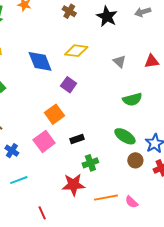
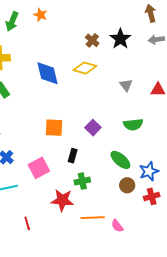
brown cross: (69, 11) -> (92, 40), moved
purple square: (69, 85) -> (93, 128), moved
orange square: (54, 114) -> (54, 128), turned 30
black rectangle: (77, 139) -> (73, 156), turned -64
pink square: (44, 141) -> (39, 168), moved

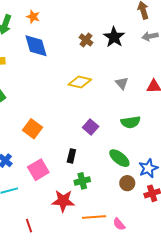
yellow diamond: (85, 68) -> (80, 82), moved
blue diamond: (48, 73) -> (36, 46), moved
orange square: (54, 128) -> (33, 129), moved, turned 36

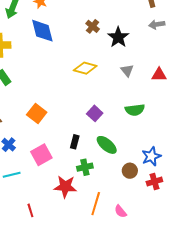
black star: (114, 37) -> (118, 37), moved
green ellipse: (119, 158) -> (107, 145), moved
orange line: (94, 217) -> (96, 204), turned -70

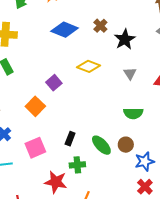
blue diamond: (42, 31) -> (65, 30), moved, turned -60
purple square: (95, 113) -> (54, 83), moved
brown circle: (130, 171) -> (126, 145), moved
red cross: (154, 181) -> (145, 187), turned -35

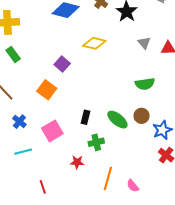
gray triangle: (130, 73) -> (144, 43), moved
red star: (56, 182) -> (77, 162), size x0.6

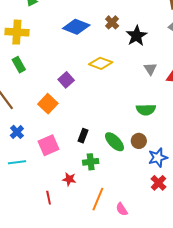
red line: (43, 187) -> (49, 198), moved

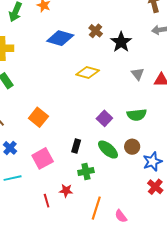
purple square: (66, 80) -> (104, 118), moved
red line: (49, 198) -> (47, 201), moved

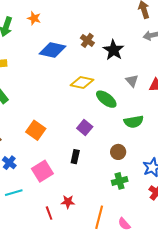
purple square: (104, 118) -> (85, 127), moved
brown circle: (132, 147) -> (118, 152), moved
green ellipse: (108, 150) -> (106, 99), moved
green cross: (86, 172) -> (120, 181), moved

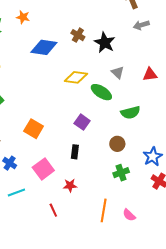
gray triangle: (132, 81) -> (118, 72), moved
red star: (68, 202) -> (70, 185), moved

